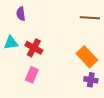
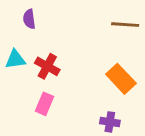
purple cross: (91, 80) -> (110, 122), moved

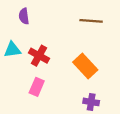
brown line: (125, 25) -> (91, 21), moved
orange rectangle: (121, 79) -> (85, 66), moved

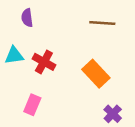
pink rectangle: (37, 87) -> (32, 105), moved
purple cross: (91, 102) -> (113, 114), moved, turned 35

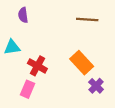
red cross: (44, 62) -> (37, 66), moved
purple cross: (113, 114) -> (96, 86), moved

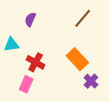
purple semicircle: (23, 15) -> (30, 19), moved, turned 32
brown line: (87, 20) -> (83, 18), turned -54

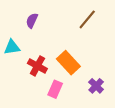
orange rectangle: (77, 59) -> (68, 63), moved
pink rectangle: (26, 84) -> (55, 89), moved

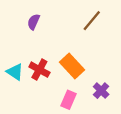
cyan triangle: (12, 47) -> (15, 72), moved, turned 42
pink rectangle: (55, 89) -> (68, 100), moved

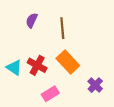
brown line: (92, 21) -> (62, 28), moved, turned -45
pink rectangle: (68, 100) -> (50, 94), moved, turned 35

